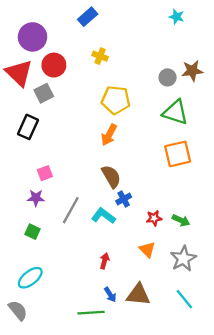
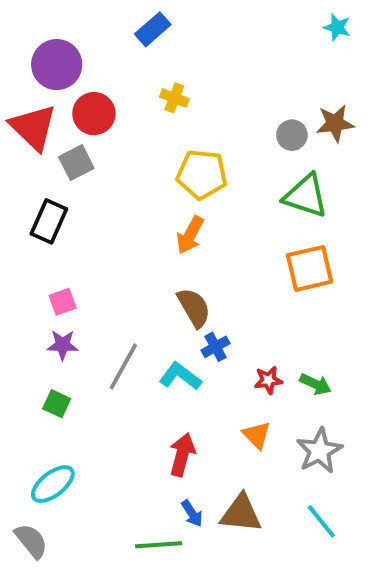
cyan star: (177, 17) -> (337, 27), moved
pink square: (45, 173) -> (63, 302), moved
red arrow: (105, 261) -> (182, 455), size x1.5

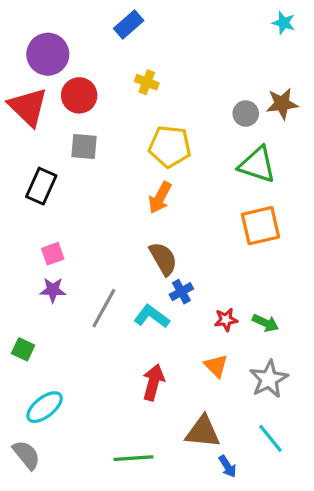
gray square: (76, 163) -> (84, 147), moved, turned 32
green square: (57, 404) -> (23, 349), moved
blue arrow: (192, 513) -> (228, 466), moved

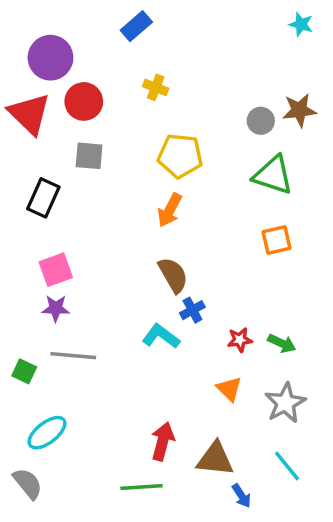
orange square: (261, 226) -> (277, 240), size x0.7
pink square: (53, 254) -> (56, 270), size x1.4
gray line: (104, 308) -> (73, 356), moved, turned 66
red arrow: (153, 382) -> (163, 441), moved

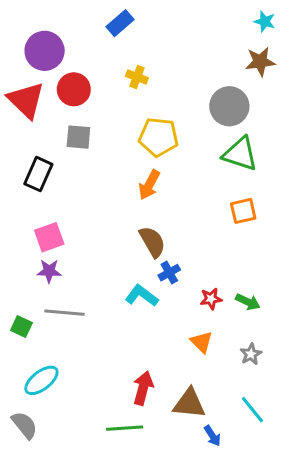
brown star: (299, 110) -> (260, 62), moved
gray circle: (261, 121) -> (229, 106), size x1.6
gray star: (285, 403) -> (251, 354), size x0.6

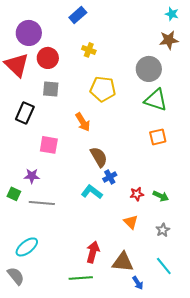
orange arrow: (149, 185) -> (83, 122), moved, turned -60
pink square: (49, 237) -> (49, 145), moved, turned 30
green square: (21, 326) -> (14, 194), moved

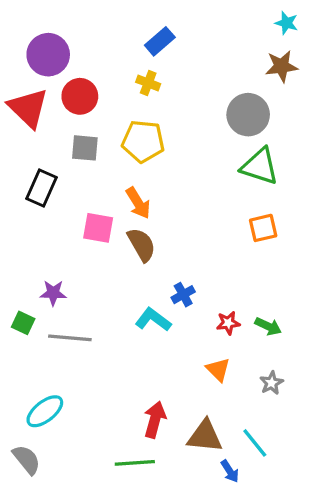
blue rectangle: (78, 15) -> (160, 41), moved
yellow pentagon: (103, 89) -> (143, 141), moved
pink square: (49, 145) -> (98, 228), moved
brown semicircle: (99, 157) -> (141, 245), moved
cyan line: (164, 266) -> (255, 443), moved

